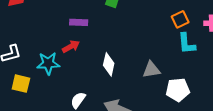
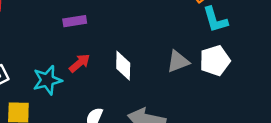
red arrow: (71, 47) -> (80, 63), moved
white pentagon: (178, 90) -> (215, 61), moved

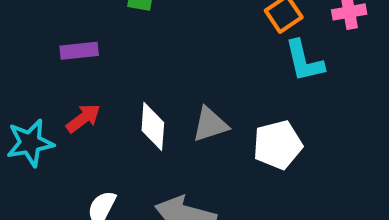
gray triangle: (178, 61) -> (210, 124), moved
white pentagon: (215, 61) -> (278, 145), moved

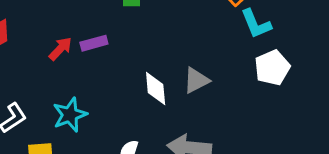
red arrow: (83, 118) -> (60, 49), moved
white pentagon: (278, 145) -> (272, 68), moved

